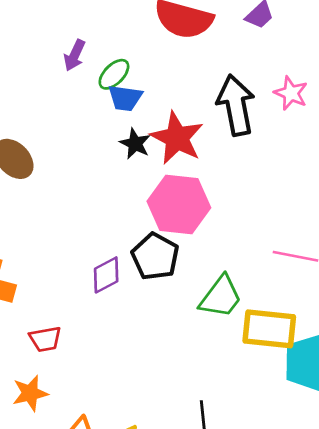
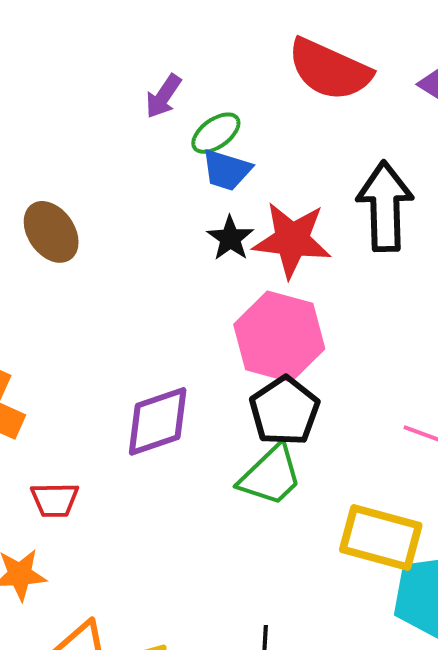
red star: (177, 138) -> (292, 240), turned -30
black pentagon: (155, 257) -> (284, 411), moved
purple diamond: (106, 275) -> (158, 421), size x1.4
green trapezoid: (221, 297) -> (271, 476), moved

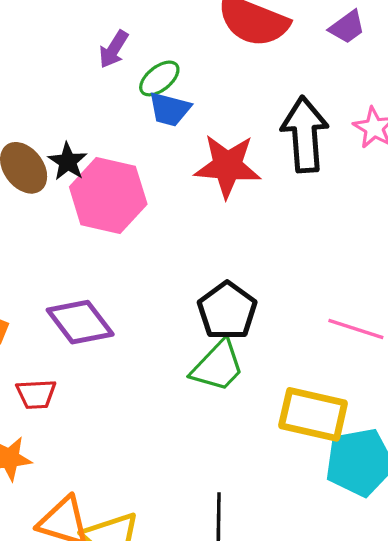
black star: (230, 238) -> (68, 162), moved
pink hexagon: (279, 337) -> (108, 196), moved
purple diamond: (158, 421) -> (80, 322), moved, turned 74

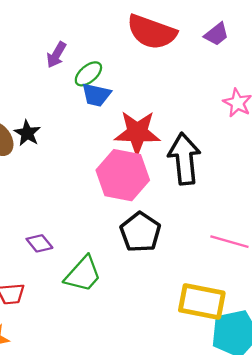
black arrow: (305, 134) -> (184, 159), moved
pink hexagon: (108, 196) -> (123, 175), moved
purple diamond: (80, 322) -> (39, 243), size x0.6
green trapezoid: (218, 366) -> (83, 274), moved

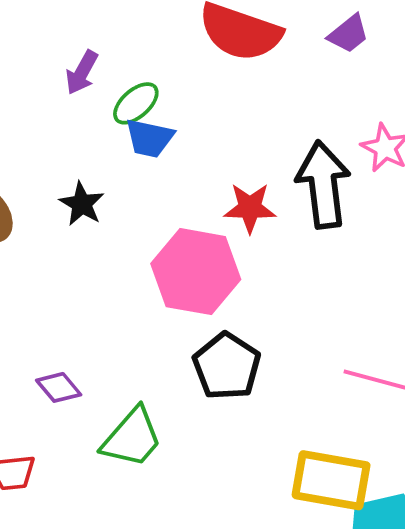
black star: (27, 133) -> (82, 204), moved
red star: (137, 133) -> (250, 208), moved, size x0.7
black arrow: (184, 159) -> (323, 185), moved

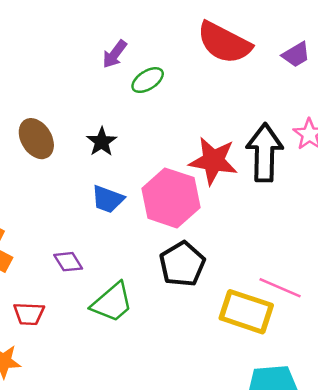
blue trapezoid: (149, 138) -> (108, 199), moved
red star: (250, 208) -> (213, 161), size x1.4
yellow rectangle: (331, 480) -> (246, 312), moved

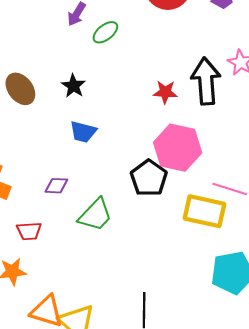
red star: (213, 161) -> (165, 92), size x0.6
pink hexagon: (171, 198) -> (178, 148), moved
purple diamond: (68, 262) -> (56, 186), turned -50

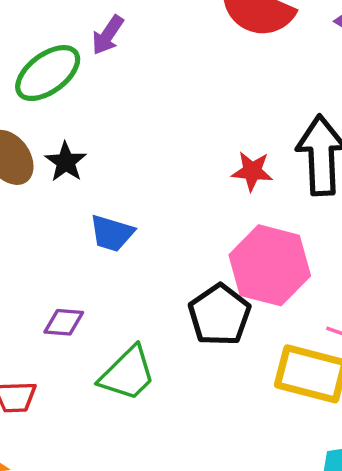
green ellipse: (105, 32) -> (48, 73), moved, size x1.5
black star: (73, 86) -> (66, 162), moved

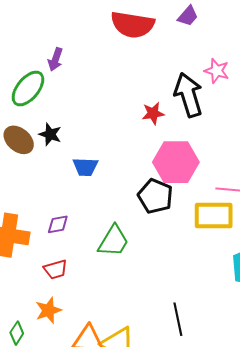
purple diamond: (64, 322) -> (58, 224), moved

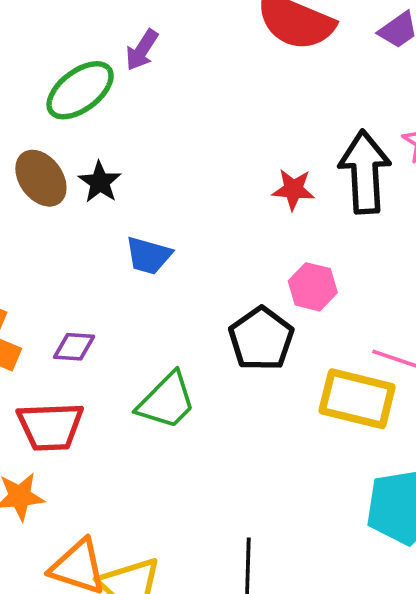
pink hexagon: (176, 162) -> (313, 287), size x0.6
red trapezoid: (55, 269) -> (50, 426), size x1.5

